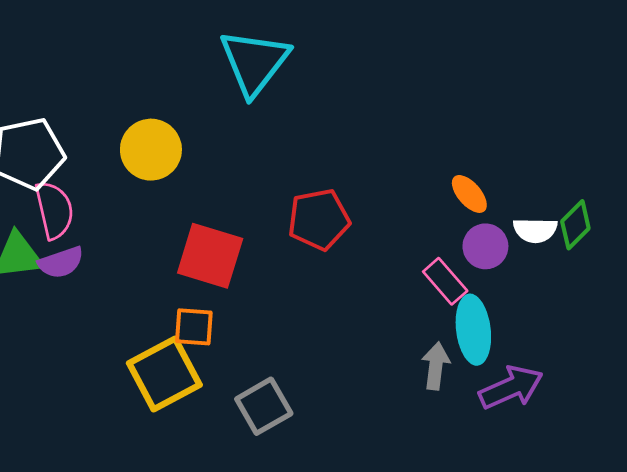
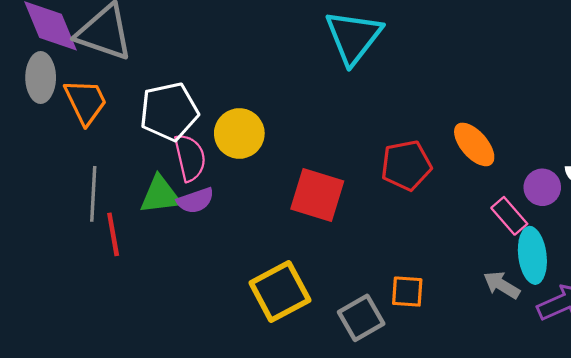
yellow circle: (151, 150) -> (239, 134), moved
orange ellipse: (469, 194) -> (474, 144), moved, size x1.4
orange square: (194, 327) -> (407, 292), moved
gray arrow: (436, 366) -> (502, 285), turned -66

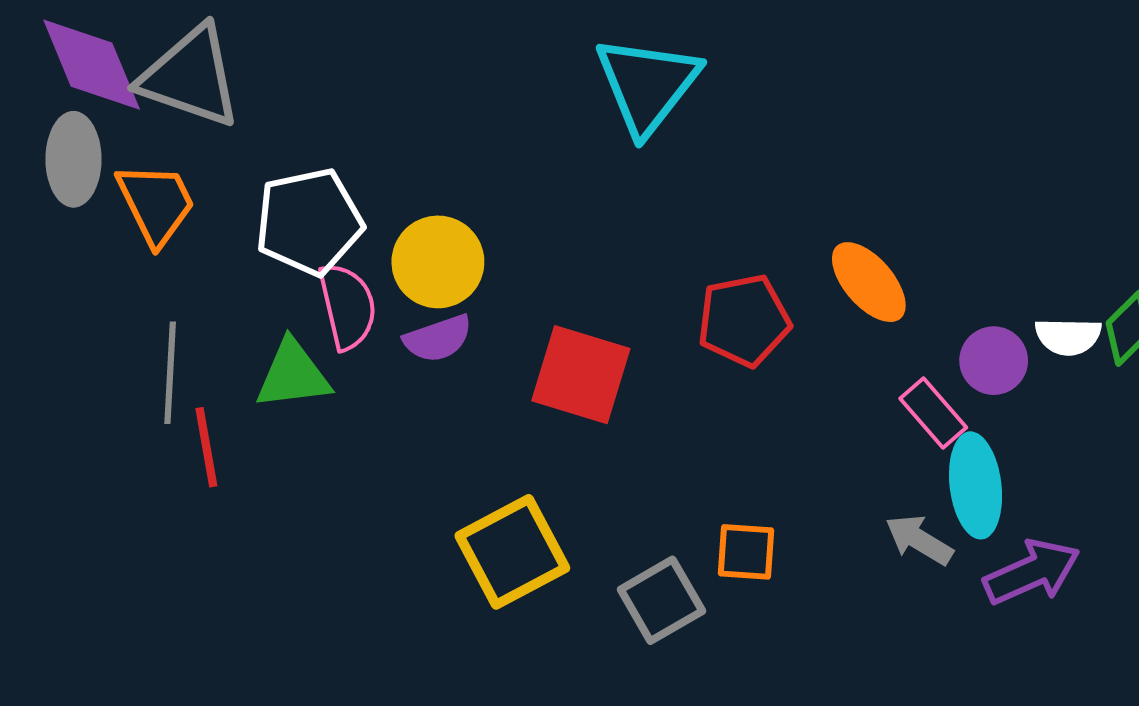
purple semicircle: (195, 200) -> (438, 338), moved

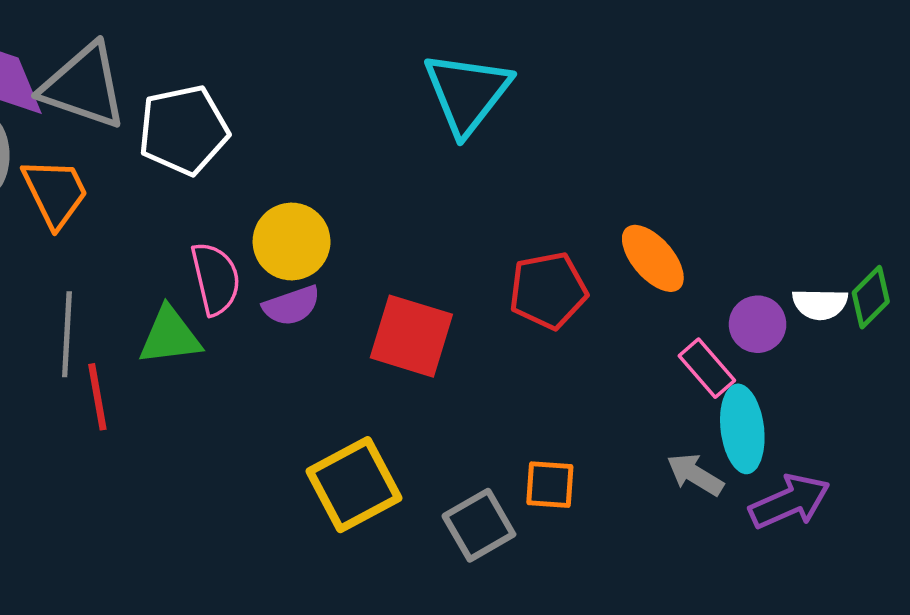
white pentagon: (309, 222) -> (183, 130), moved

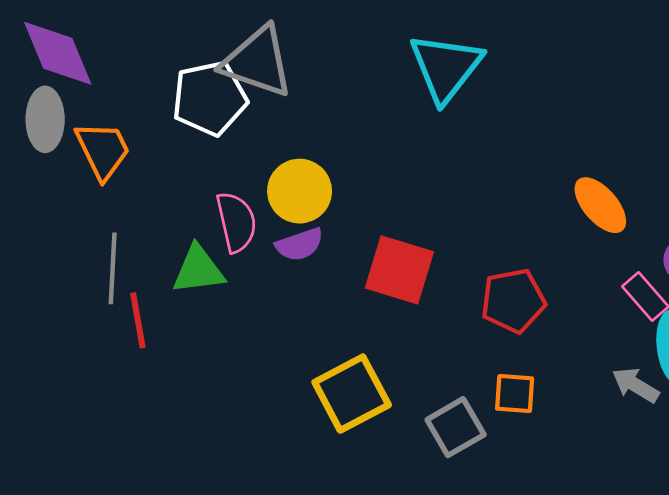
gray triangle: (84, 86) -> (257, 62), moved
red pentagon: (548, 290) -> (513, 301), moved

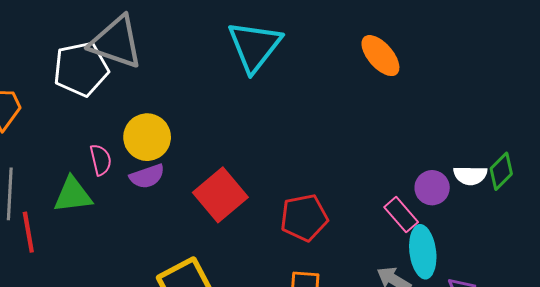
orange ellipse: (600, 205) -> (380, 56), moved
pink semicircle: (236, 222) -> (101, 160), size x0.7
red square: (399, 270) -> (220, 195), turned 33

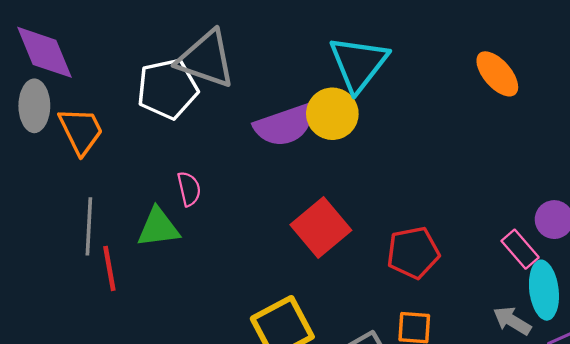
yellow circle: (147, 137) -> (332, 114), moved
purple semicircle: (147, 176) -> (285, 125), moved, size x1.6

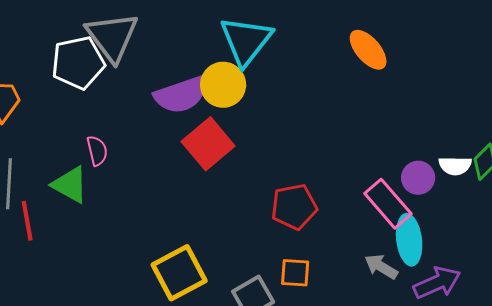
gray triangle: (206, 59) -> (112, 37), turned 34
green triangle: (158, 228) -> (70, 185), turned 36
red square: (321, 228) -> (208, 144), moved
pink rectangle: (520, 249) -> (388, 204), size x1.4

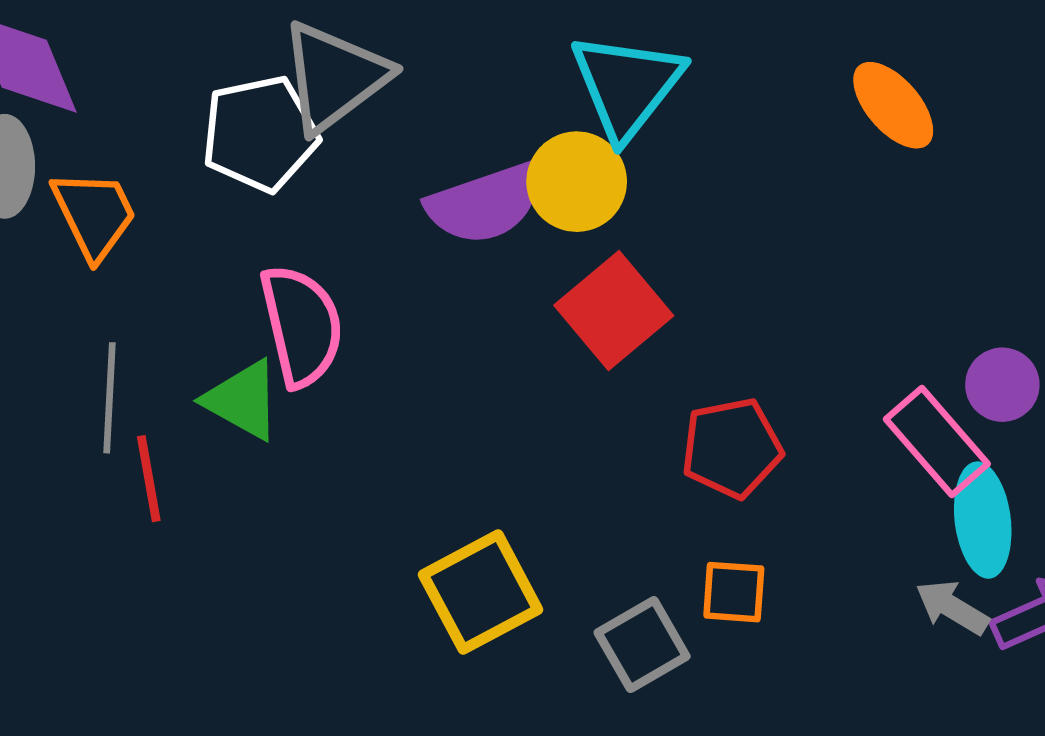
gray triangle: (112, 37) -> (334, 77), turned 30
red square: (208, 144) -> (614, 310), moved
pink semicircle: (97, 151) -> (302, 326), size x1.8
gray arrow: (381, 267) -> (952, 607), moved

